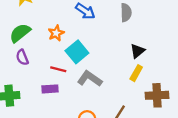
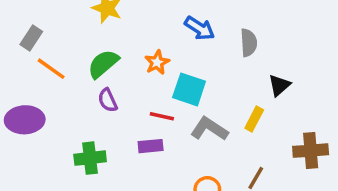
gray semicircle: (126, 13) -> (249, 43), moved
cyan square: (77, 52) -> (189, 89), turned -30
yellow rectangle: (136, 73) -> (254, 119), moved

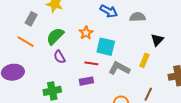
gray rectangle: (31, 38) -> (31, 19), moved
gray semicircle: (249, 43) -> (138, 17), turned -84

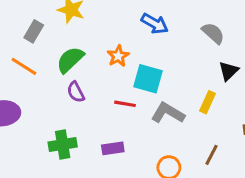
gray semicircle: (138, 17) -> (213, 33), moved, turned 42
purple rectangle: (86, 81) -> (113, 148), moved

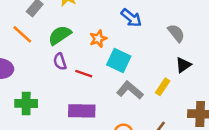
red line: (125, 104) -> (84, 74), moved
green cross: (63, 144) -> (26, 103), moved
purple rectangle: (113, 148) -> (82, 111), size x1.5

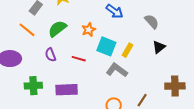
purple semicircle: (60, 61) -> (50, 55), moved
yellow rectangle: (163, 87) -> (128, 50), moved
purple rectangle: (82, 111) -> (67, 90), moved

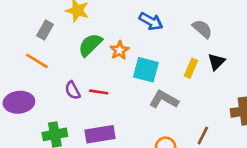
green semicircle: (57, 29) -> (90, 45), moved
yellow rectangle: (128, 50) -> (191, 68), moved
red line: (79, 59) -> (99, 92), moved

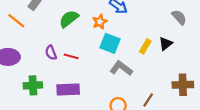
gray semicircle: (202, 29) -> (179, 17), moved
orange star: (119, 50) -> (100, 22), moved
orange line: (37, 61) -> (16, 21), moved

